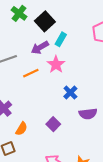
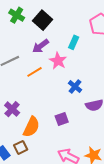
cyan rectangle: (61, 39) -> (74, 42), moved
purple square: (53, 124) -> (62, 119), turned 32
orange semicircle: (21, 129) -> (31, 127), size x1.5

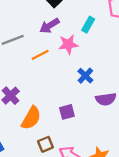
pink star: (58, 61) -> (68, 44), turned 30
brown square: (21, 147) -> (45, 144), moved

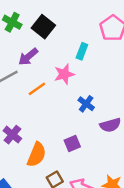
purple arrow: (49, 26) -> (28, 57), moved

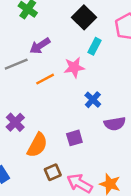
black square: (43, 27) -> (84, 17), moved

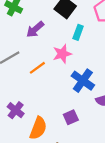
purple arrow: (40, 46) -> (35, 29), moved
blue cross: (93, 100) -> (83, 81), size x1.5

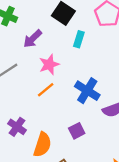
pink star: (62, 54) -> (49, 64), moved
orange line: (37, 68) -> (46, 90), moved

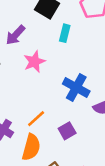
orange line: (46, 90) -> (36, 119), moved

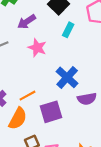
pink star: (34, 62) -> (37, 48), turned 30
purple square: (67, 131) -> (51, 112), size x1.5

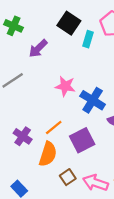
cyan rectangle: (68, 30) -> (88, 39), moved
pink star: (37, 48) -> (65, 86), moved

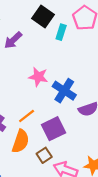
brown square: (68, 177) -> (44, 155), moved

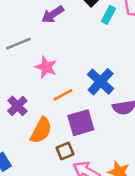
pink star: (38, 77) -> (46, 67), moved
orange line: (27, 116) -> (63, 95), moved

